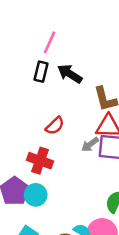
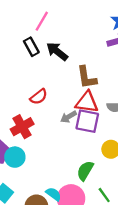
black rectangle: (41, 72) -> (31, 47), turned -48
red cross: (40, 161) -> (22, 127), turned 35

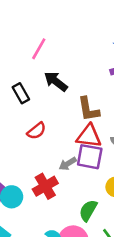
black rectangle: (31, 47) -> (21, 93), moved
gray arrow: (69, 117) -> (68, 164), moved
red cross: (22, 127) -> (45, 186), moved

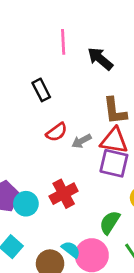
pink line: (39, 49) -> (63, 42), turned -35
black arrow: (56, 81) -> (100, 59), moved
gray arrow: (68, 164) -> (81, 141), moved

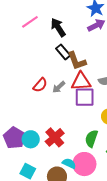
pink line: (63, 42) -> (30, 22), turned 72
black arrow: (100, 59) -> (58, 27), turned 30
black rectangle: (41, 90) -> (63, 52), moved
red cross: (64, 194) -> (55, 137), moved

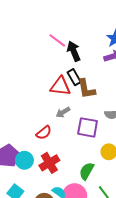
pink line: (30, 22) -> (57, 40), moved, turned 60
red triangle: (81, 81) -> (60, 86), moved
red semicircle: (40, 85) -> (44, 133), moved

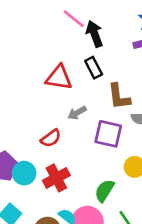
red triangle: (60, 86) -> (59, 78), moved
brown L-shape: (86, 89) -> (119, 97), moved

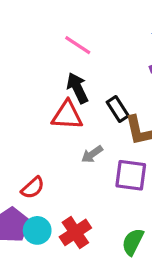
black arrow: (94, 34) -> (77, 88), moved
black rectangle: (94, 68) -> (118, 109), moved
red semicircle: (51, 138) -> (33, 188), moved

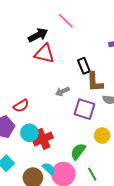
black arrow: (77, 88) -> (38, 35), moved, turned 78
red triangle: (67, 115) -> (44, 54), moved
cyan circle: (37, 230) -> (29, 133), moved

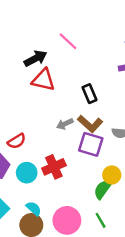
brown L-shape: (95, 82) -> (90, 124), moved, turned -45
red cross: (43, 139) -> (54, 167), moved
green semicircle: (78, 151) -> (103, 189), moved
cyan semicircle: (49, 169) -> (34, 209), moved

